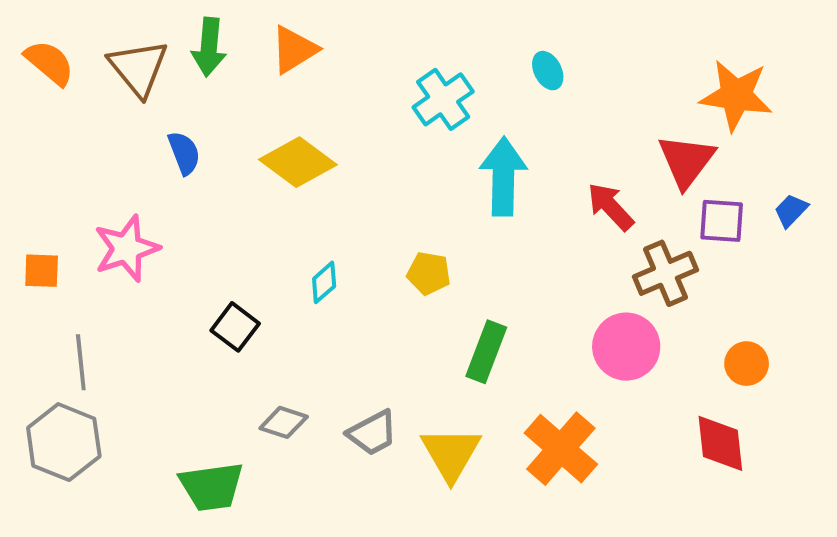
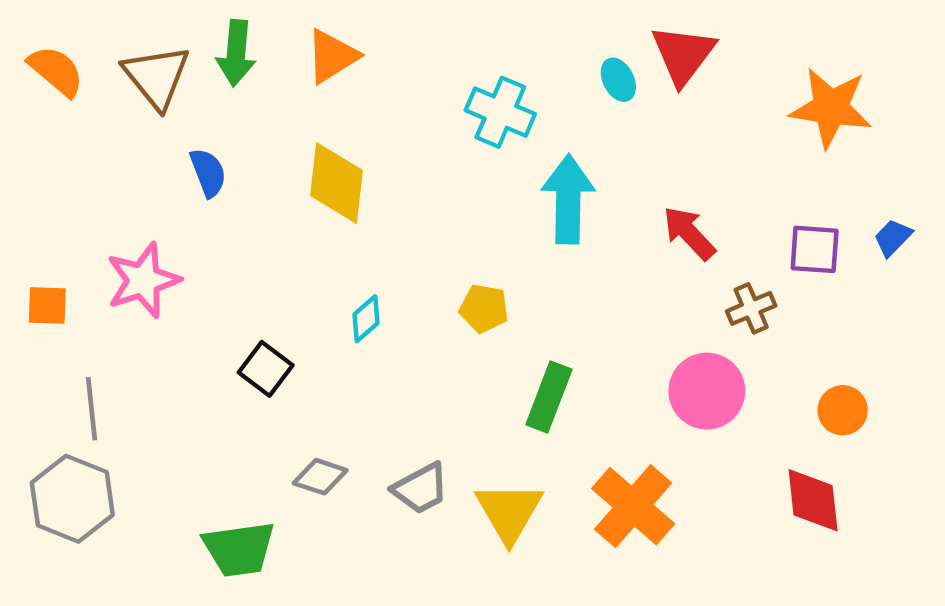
cyan cross: (443, 99) -> (500, 112), turned -32
red triangle: (686, 161) -> (683, 55), moved
yellow diamond: (298, 162) -> (336, 183), turned 60
brown cross: (665, 273) -> (751, 308), size x0.7

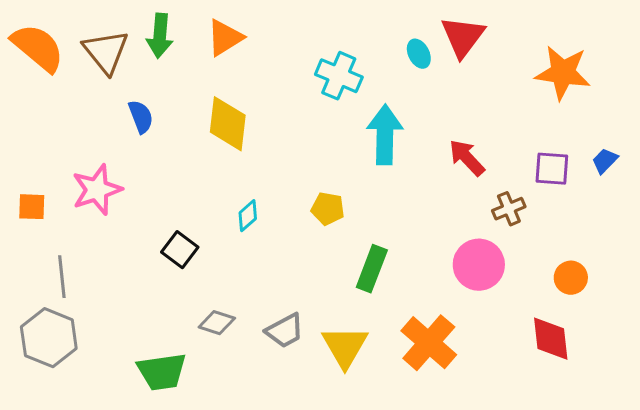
orange semicircle: (56, 71) -> (38, 48), size x1.4

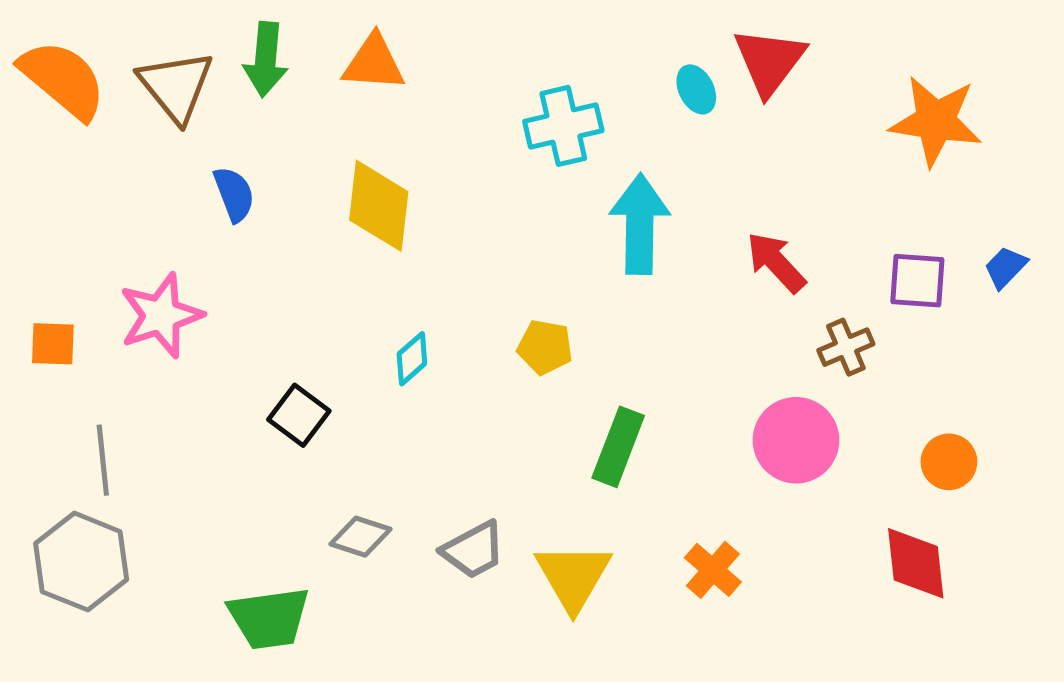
orange triangle: (225, 38) -> (374, 63), turned 36
cyan cross: (339, 76) -> (563, 126), turned -36
orange cross: (429, 343) -> (713, 570), size x0.6

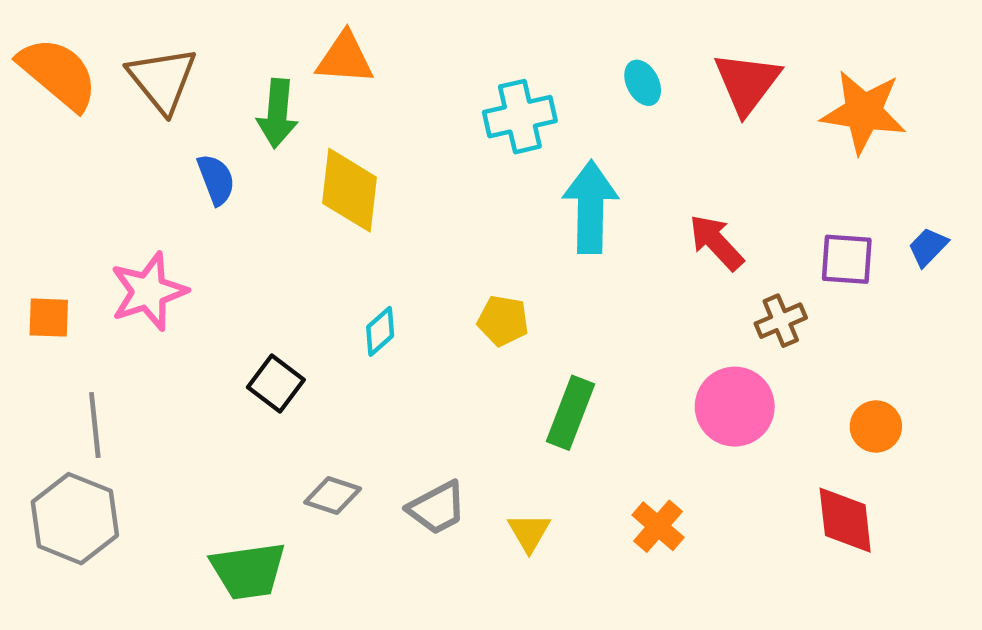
green arrow: (266, 59) -> (277, 113), moved
red triangle: (769, 61) -> (747, 83), moved
yellow triangle: (573, 577) -> (529, 532), size x0.6

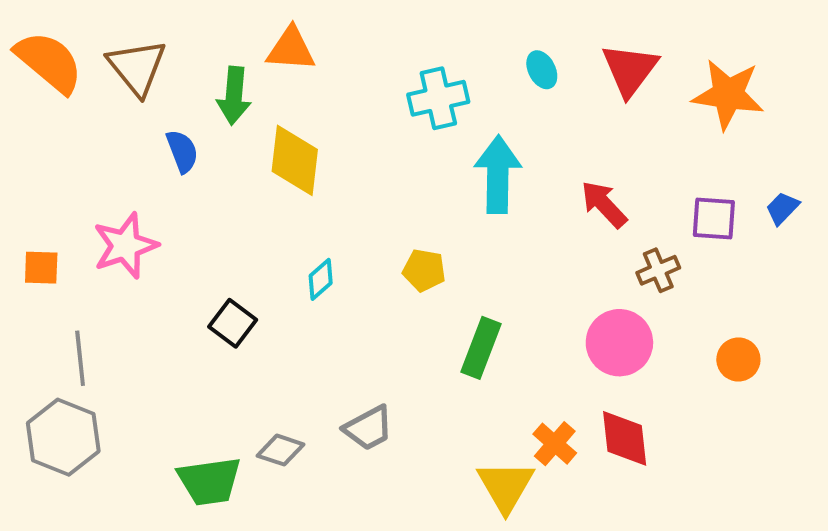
gray diamond: (333, 496) -> (281, 450), moved
red diamond: (845, 520) -> (625, 438), moved
yellow triangle: (529, 532) -> (506, 486), moved, size x1.6

